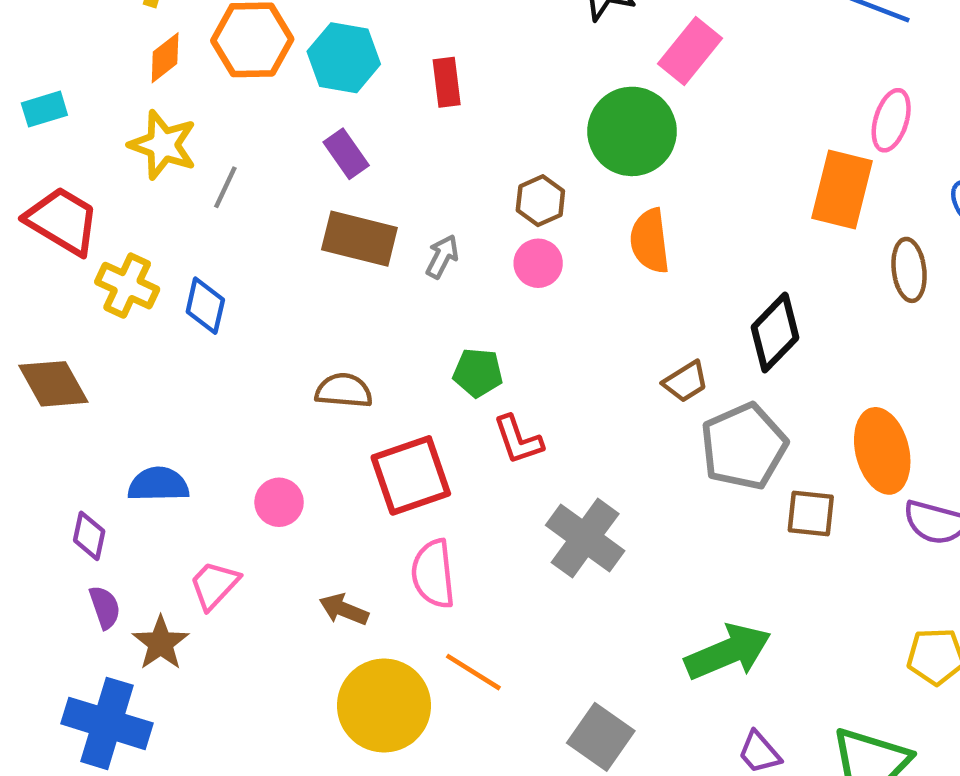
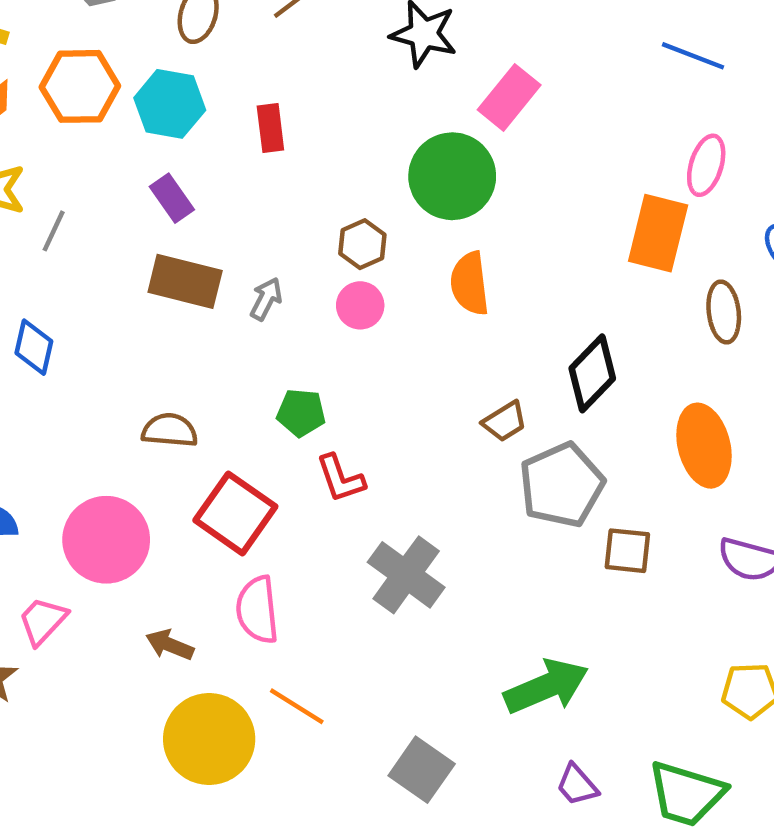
orange ellipse: (882, 451) -> (704, 446), moved
red square: (411, 475) -> (235, 513), turned -36
pink circle: (279, 502) -> (106, 540), size x1.8

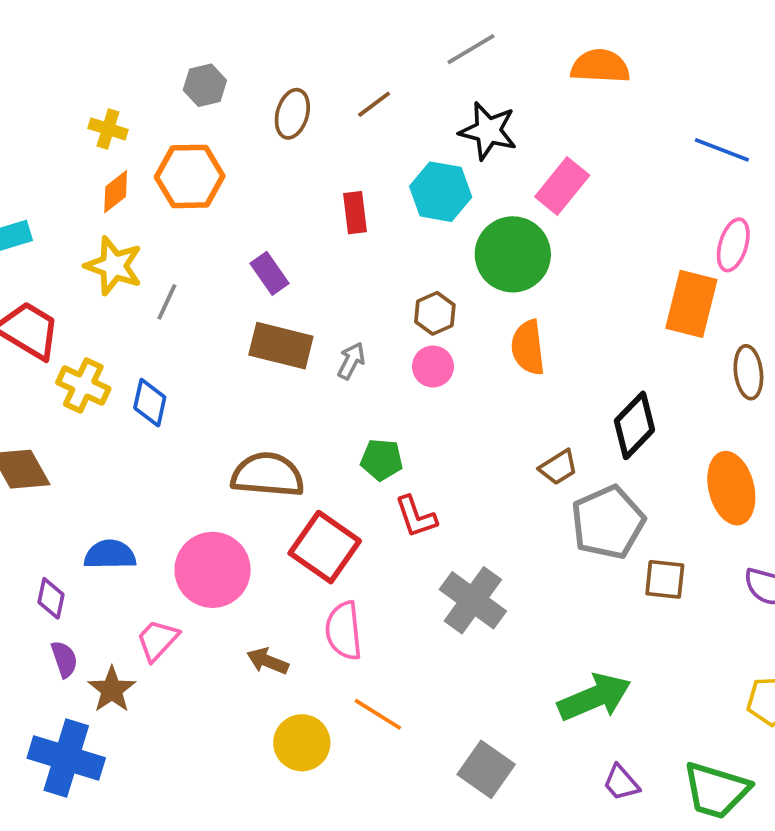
cyan hexagon: (170, 104) -> (441, 192), moved
brown semicircle: (170, 430) -> (268, 475), size x1.5
yellow circle: (209, 739) -> (302, 743), size x0.7

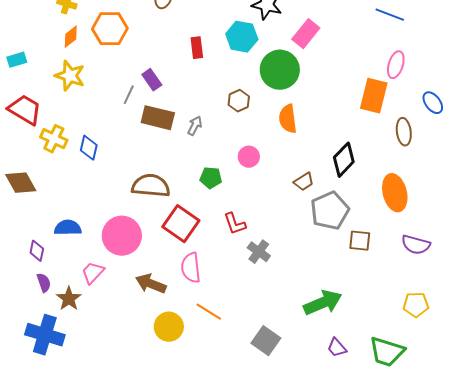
gray line: (167, 302) -> (129, 95), moved
pink circle: (433, 367) -> (249, 157), moved
red L-shape: (416, 517) -> (235, 224), moved
gray cross: (473, 600) -> (259, 252), size x0.7
brown arrow: (268, 661) -> (151, 284), size x1.4

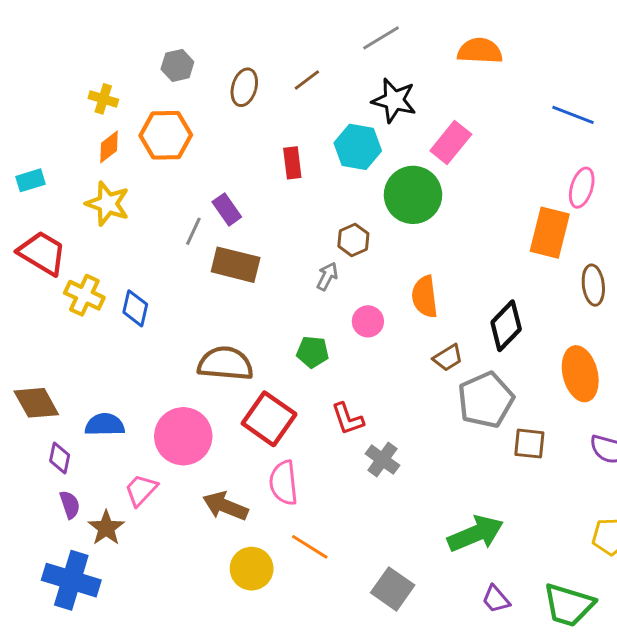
orange semicircle: (288, 119) -> (425, 297), moved
gray arrow: (195, 126) -> (327, 276), moved
brown diamond: (21, 183) -> (36, 403), moved

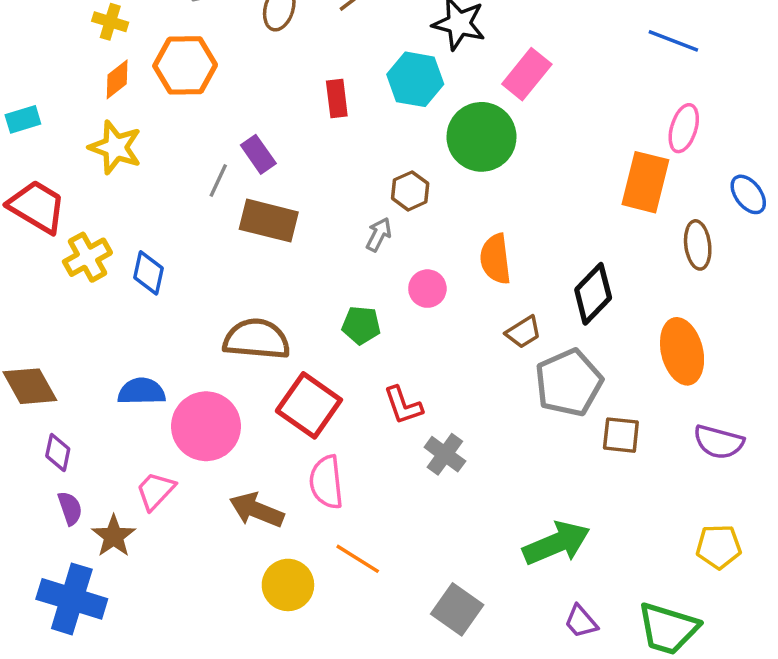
yellow cross: (84, 295) -> (87, 257), turned 36
blue semicircle: (105, 425) -> (142, 391), moved

